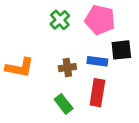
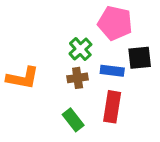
green cross: (60, 20) -> (80, 49), moved

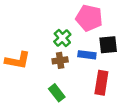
red rectangle: (112, 107) -> (101, 83), moved

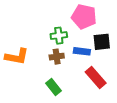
green cross: (62, 38) -> (59, 36), turned 35
red rectangle: (101, 83) -> (96, 78), turned -50

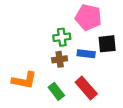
orange L-shape: (17, 57) -> (24, 80), moved
red rectangle: (96, 78) -> (86, 88), moved

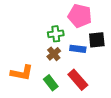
brown cross: (60, 59) -> (54, 54), turned -32

